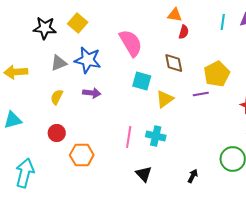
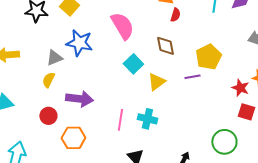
gray triangle: (59, 63) -> (54, 58), moved
cyan square: (142, 81) -> (133, 64), turned 30
purple arrow: (92, 93) -> (79, 99), moved, size x1.5

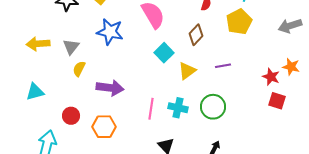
brown diamond: (165, 46) -> (196, 35), turned 55
yellow pentagon: (208, 57) -> (239, 22), moved
gray triangle: (54, 58) -> (71, 47), moved, turned -30
red circle: (48, 116) -> (71, 116), moved
green circle: (224, 142) -> (213, 107), moved

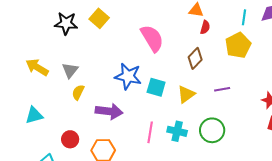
blue star: (110, 32) -> (128, 76), moved
yellow arrow: (38, 44) -> (37, 67), turned 35
cyan square: (164, 53) -> (156, 87), moved, turned -30

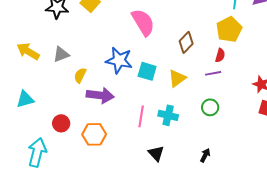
red semicircle: (205, 27) -> (220, 55), moved
gray triangle: (70, 70) -> (61, 54), turned 30
yellow semicircle: (78, 92) -> (80, 75), moved
green circle: (212, 130) -> (210, 107), moved, size x0.7

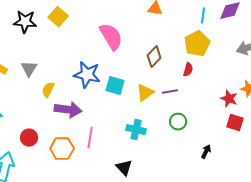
gray triangle: (61, 54) -> (29, 69), turned -36
purple line: (213, 73) -> (170, 92), moved
pink line: (141, 116) -> (90, 138), moved
black arrow: (205, 155) -> (206, 152), moved

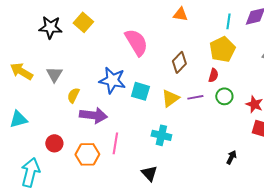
green circle: (178, 122) -> (224, 96), moved

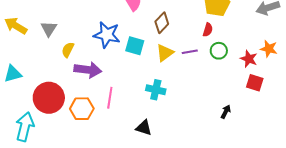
brown diamond: (179, 62) -> (162, 23), moved
red circle: (54, 143) -> (49, 98), size x1.8
black triangle: (149, 173) -> (144, 128), turned -30

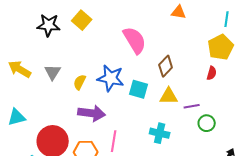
yellow semicircle: (68, 50) -> (80, 82), moved
green circle: (219, 51) -> (207, 123), moved
purple line: (190, 52) -> (192, 106), moved
yellow triangle: (165, 53) -> (169, 96), turned 36

